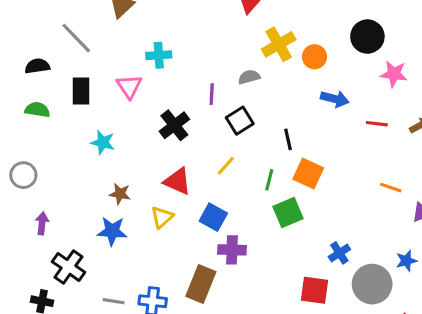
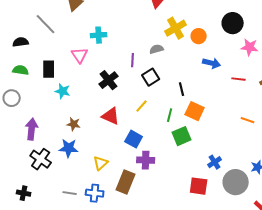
black rectangle: (81, 91) -> (49, 69), moved
gray circle: (23, 175) -> (12, 98), moved
yellow triangle: (162, 217) -> (101, 163), moved
purple arrow: (42, 223) -> (32, 129), moved, size x1.5
black cross: (68, 267) -> (41, 159), moved

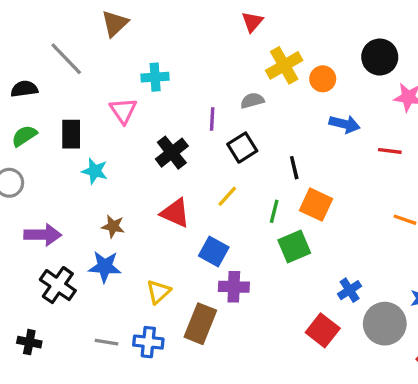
green semicircle: (21, 70) -> (24, 136), turned -42
purple arrow: (32, 129) -> (43, 235), turned 85
red square: (199, 186) -> (323, 330), turned 30

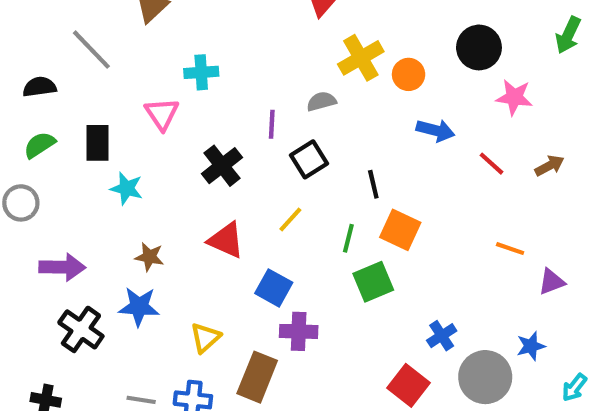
red line: (390, 151) -> (491, 164), turned 35

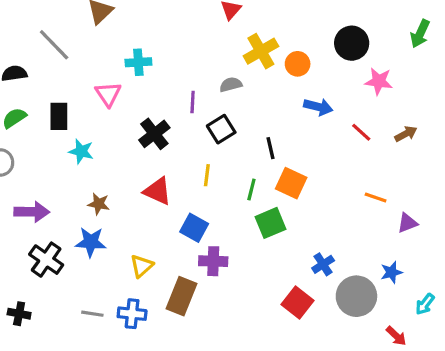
yellow line: (290, 220) -> (207, 175), turned -35

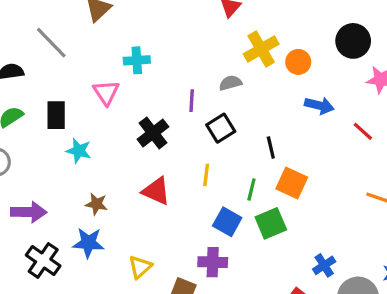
blue square: (194, 228) -> (227, 222), moved

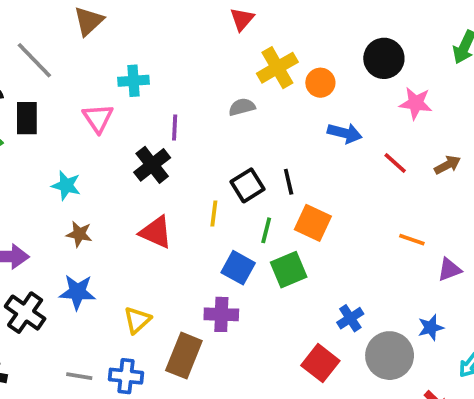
purple line: (192, 101) -> (175, 128), moved
black rectangle: (56, 115) -> (27, 118), moved
black square: (221, 128) -> (247, 185), moved
brown star: (96, 204) -> (79, 234), moved

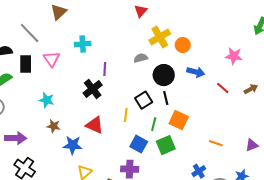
black circle: (384, 58) -> (164, 75), moved
pink triangle: (98, 118) -> (52, 59), moved
orange line: (412, 240) -> (216, 143), moved
blue star: (77, 292) -> (73, 145), moved

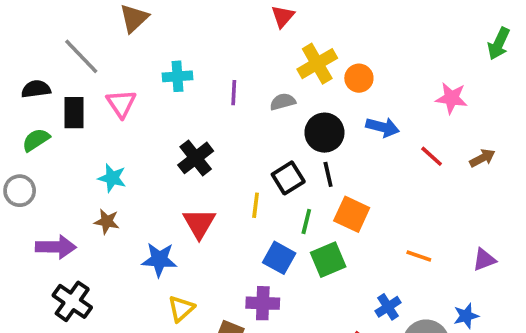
purple line: (105, 69) -> (234, 93), moved
red triangle: (95, 125) -> (199, 223), turned 36
brown star: (54, 126) -> (107, 222), moved

